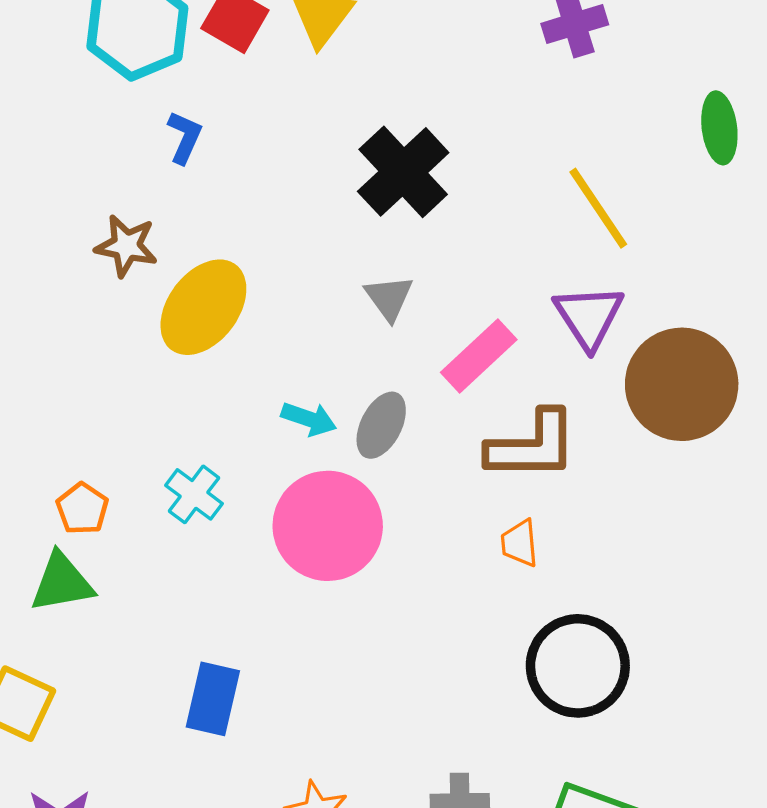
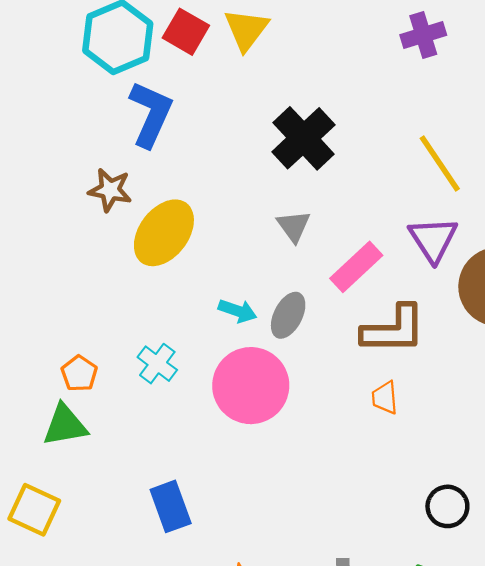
blue L-shape: (185, 137) -> (151, 114), size x1.8
black circle: (578, 666) -> (447, 506), moved, size x0.6
blue rectangle: (213, 699) -> (171, 506), turned -33

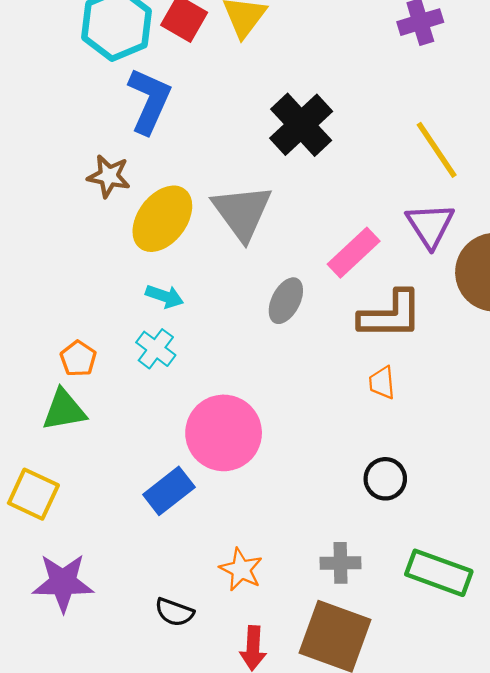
gray triangle: (294, 226) -> (242, 212), moved, size x1.8
cyan arrow: (238, 311) -> (165, 296), moved
pink circle: (251, 386) -> (224, 433), moved
blue rectangle: (171, 506) -> (169, 491), turned 72
black circle: (447, 506) -> (385, 479), moved

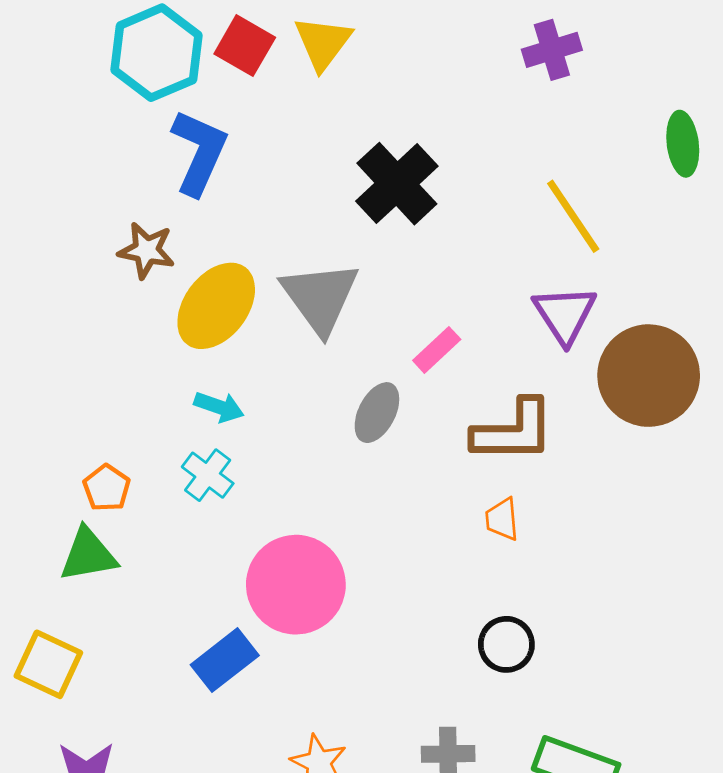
pink rectangle: (354, 253) -> (437, 350), moved, size x0.7

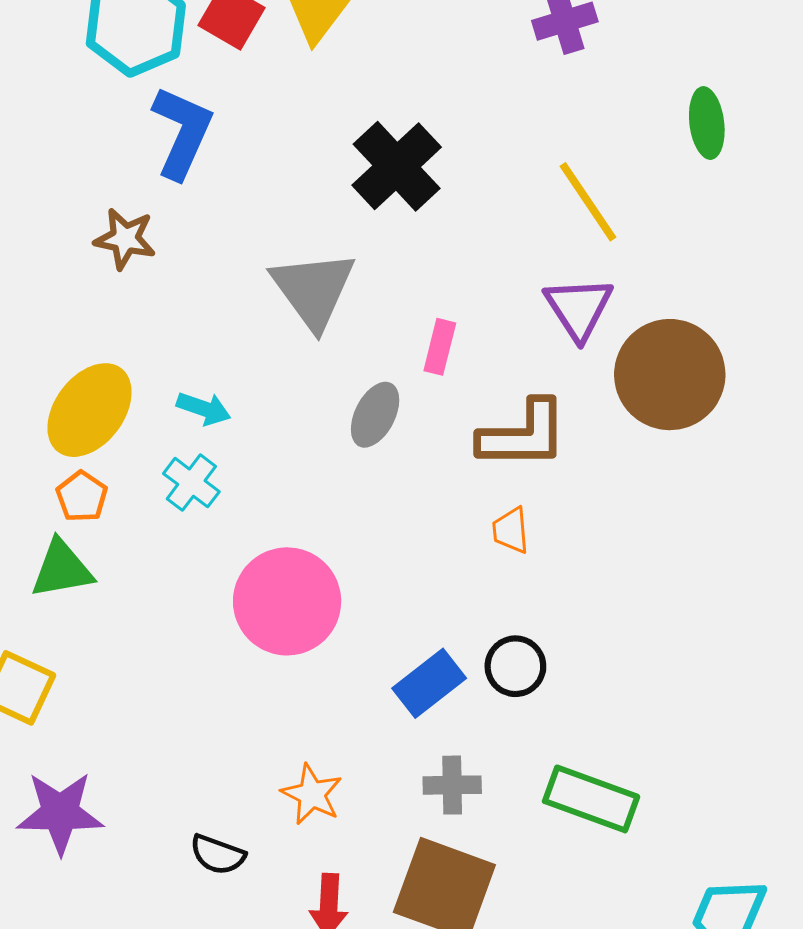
yellow ellipse: (216, 306) -> (90, 410), moved
pink rectangle: (437, 350) -> (440, 347), turned -33
blue rectangle: (225, 660) -> (429, 683), moved

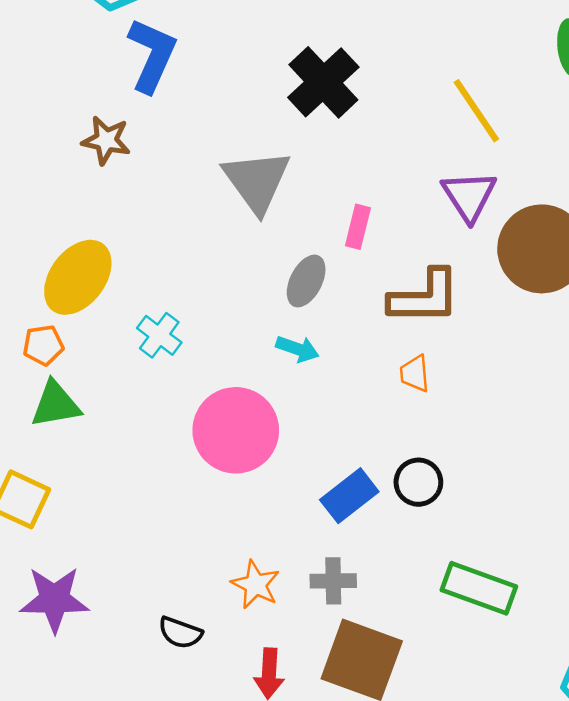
cyan arrow: (204, 409) -> (297, 349), moved
orange pentagon: (82, 496) -> (43, 345), moved, turned 30
gray cross: (452, 785) -> (333, 581), moved

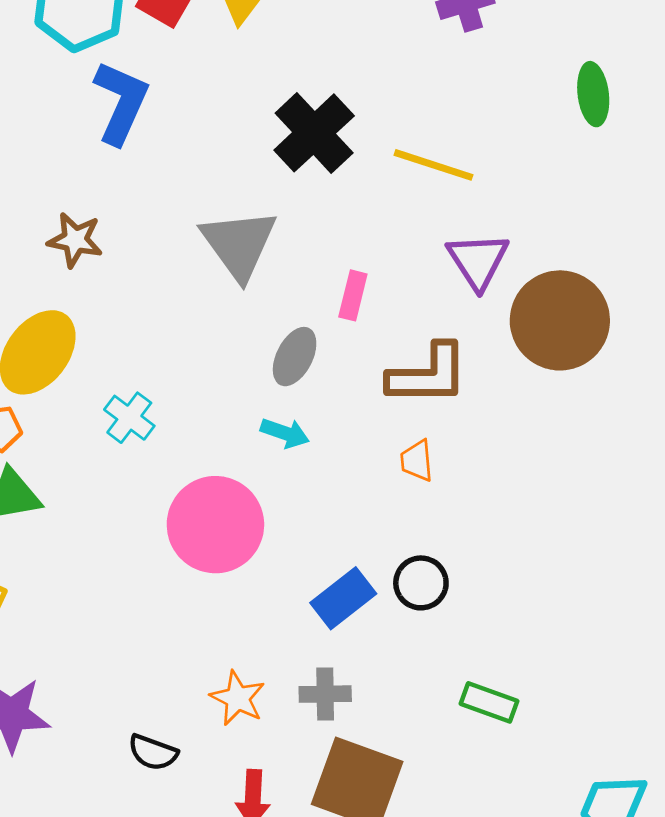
yellow line: (476, 111) -> (433, 165), moved, turned -38
brown star: (106, 140) -> (75, 240), moved
green rectangle: (479, 588) -> (489, 702), size x0.7

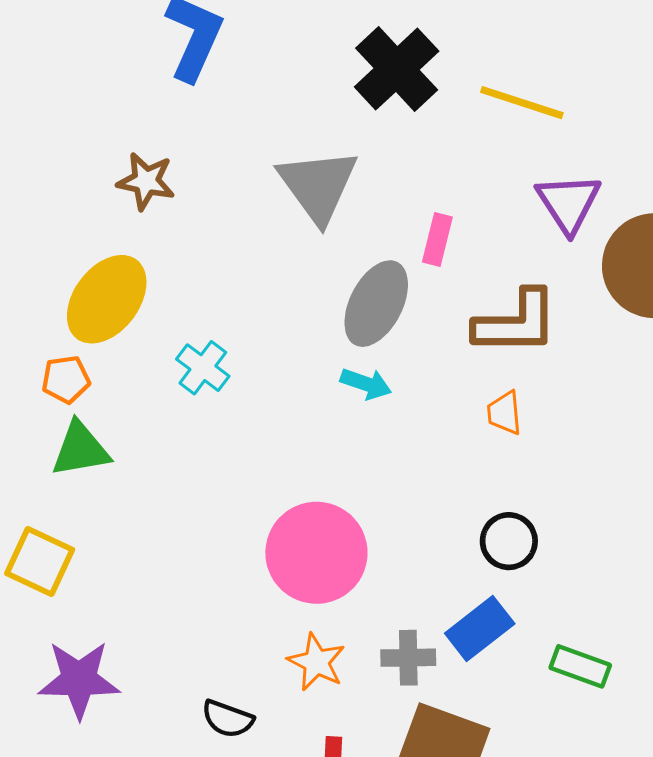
gray ellipse: (295, 357) -> (376, 304), size x1.4
pink circle: (215, 525) -> (316, 553), moved
blue rectangle: (343, 598) -> (480, 629), moved

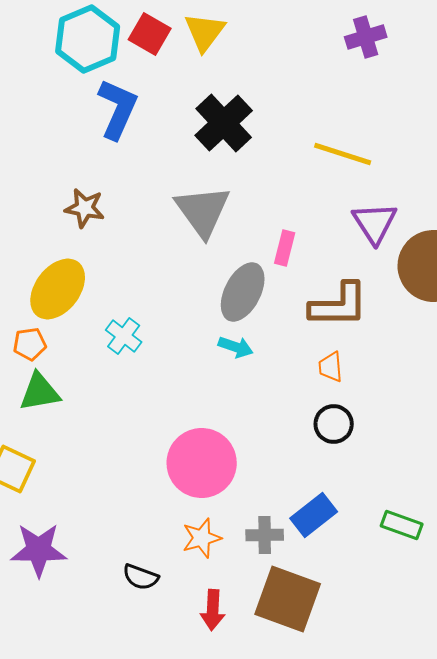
black cross: (397, 69) -> (224, 123), moved
black circle: (509, 541) -> (334, 424), moved
orange star: (316, 662) -> (202, 538), turned 30
green rectangle: (580, 666) -> (402, 525), moved

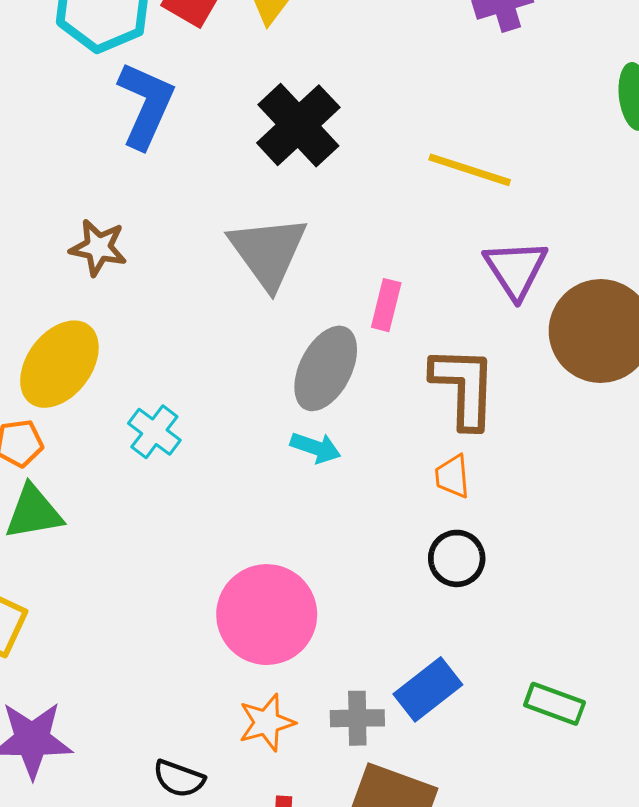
brown L-shape: (339, 305) -> (464, 387), turned -88

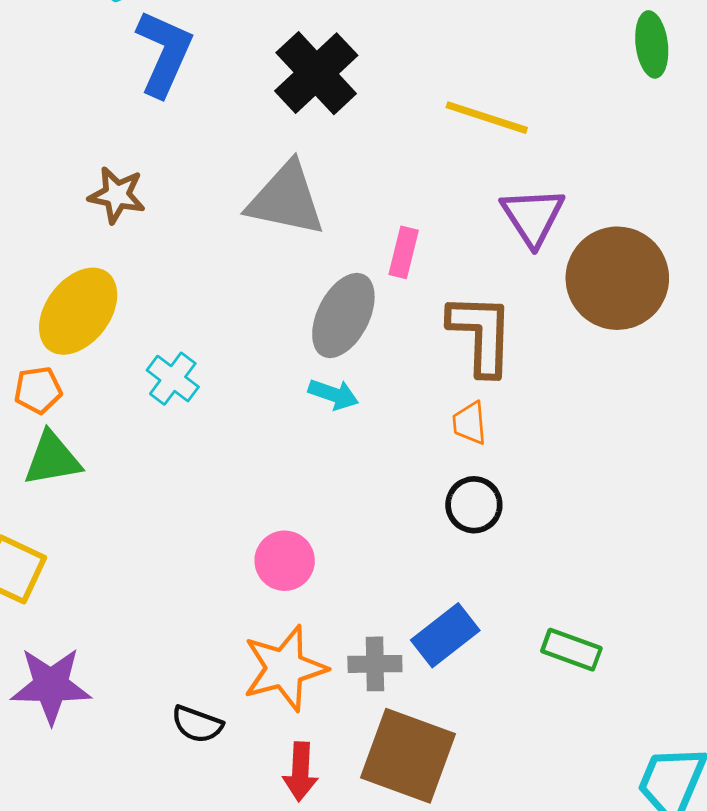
gray triangle: (268, 252) -> (286, 199), turned -42
pink circle: (267, 615) -> (285, 561), size x0.6
orange star: (267, 722) -> (285, 668), size x1.5

